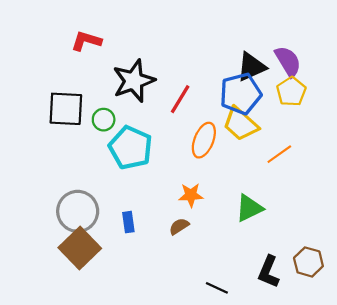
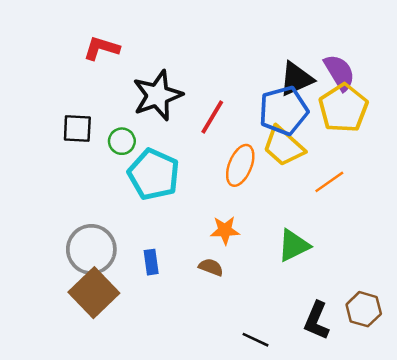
yellow pentagon: (291, 92) -> (343, 108), size x1.4
black square: (66, 109) -> (77, 128), size x0.7
brown semicircle: (179, 226) -> (211, 267), turned 54

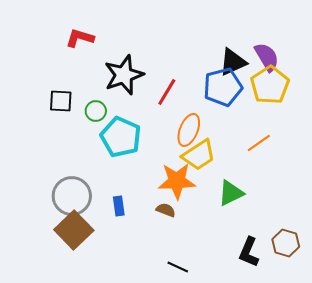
yellow trapezoid: (283, 146) -> (199, 155), moved, turned -75
orange star: (225, 230) -> (177, 181), size x1.6
black line: (255, 340) -> (178, 267), moved

